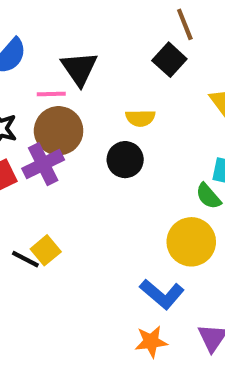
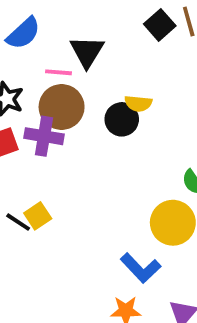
black square: (169, 60) -> (160, 25), moved
black circle: (125, 160) -> (122, 119), moved
purple cross: (43, 164) -> (44, 136), turned 30

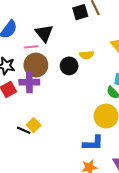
black square: (160, 25) -> (80, 12), turned 35
yellow semicircle: (138, 103) -> (87, 55), moved
blue L-shape: (141, 268) -> (93, 143), turned -35

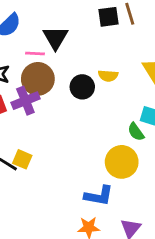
purple cross: (29, 82) -> (25, 101), turned -30
yellow square: (34, 125) -> (22, 159), turned -32

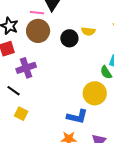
purple cross: (25, 101) -> (26, 68), moved
yellow square: (22, 159) -> (21, 114), moved

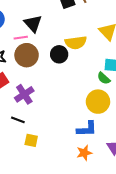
yellow semicircle: (88, 31) -> (76, 43), size x1.5

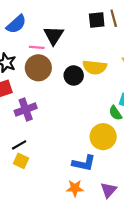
black line: (18, 120) -> (19, 145), moved, turned -64

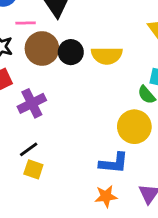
pink line: (37, 47) -> (26, 23), moved
yellow semicircle: (95, 67) -> (107, 56), moved
black circle: (74, 75) -> (71, 52), moved

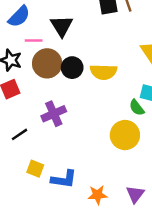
purple cross: (32, 103) -> (54, 114), moved
black line: (29, 149) -> (20, 134), moved
blue L-shape: (114, 163) -> (64, 179), moved

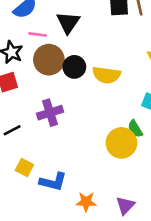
green semicircle: (137, 108) -> (135, 129), moved

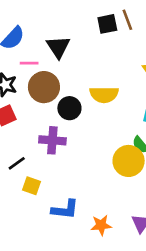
black circle: (74, 67) -> (69, 108), moved
purple cross: (50, 113) -> (52, 140), turned 30
yellow square: (24, 168) -> (32, 186), moved

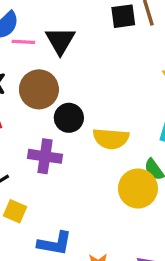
pink line: (29, 63) -> (23, 42), moved
yellow semicircle: (104, 95) -> (111, 139), moved

